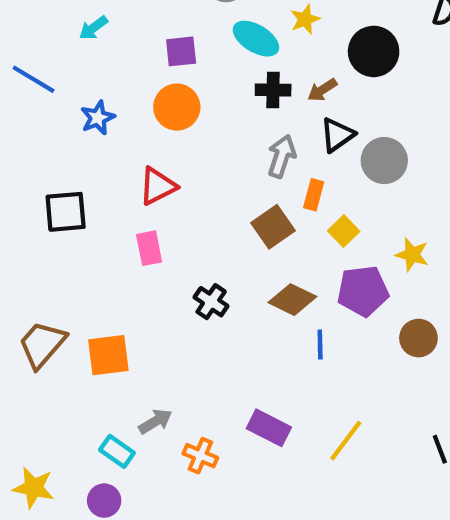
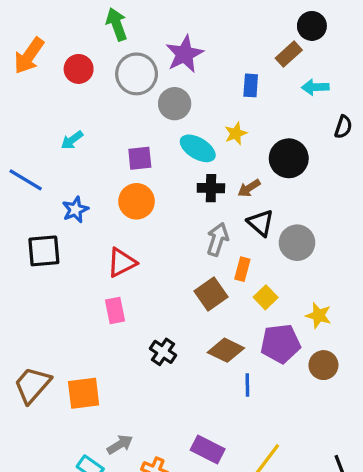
black triangle: (337, 135) -> (261, 223), turned -44
black square: (66, 212) -> (44, 251), moved
brown circle: (418, 338) -> (323, 365), moved

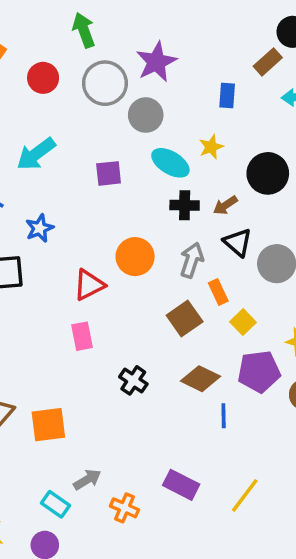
cyan arrow: (72, 140) -> (36, 154), size x1.6
orange circle: (137, 201) -> (135, 257), moved
orange rectangle: (242, 269) -> (218, 292), turned -40

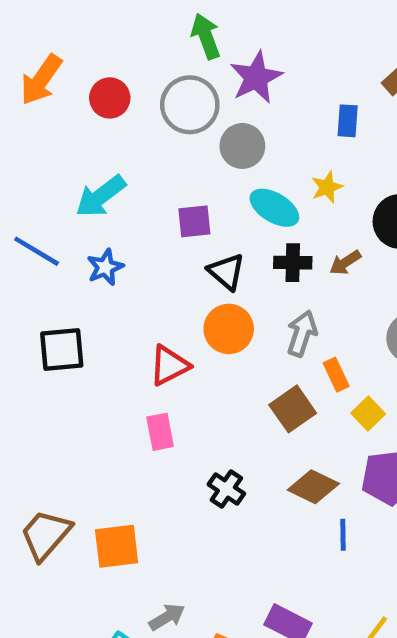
green arrow: (84, 30) -> (206, 36), moved
blue star: (40, 228) -> (105, 267), moved
black triangle: (238, 242) -> (226, 272), moved

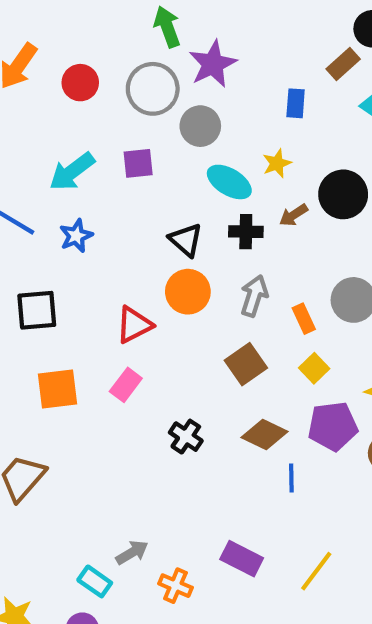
purple square: (194, 221) -> (138, 163), moved
brown arrow: (345, 263) -> (293, 215), moved
orange rectangle: (336, 375) -> (304, 319), moved
pink rectangle: (160, 432) -> (126, 385), turned 48
orange square: (117, 546) -> (57, 389), moved

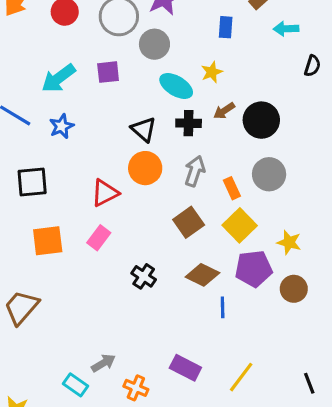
black circle: (343, 194) -> (261, 120), moved
yellow square: (314, 368) -> (240, 225), size x1.5

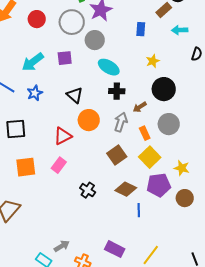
yellow star: (212, 72) -> (153, 61), moved
brown arrow: (224, 111) -> (140, 107), moved
black triangle: (144, 129) -> (75, 95), moved

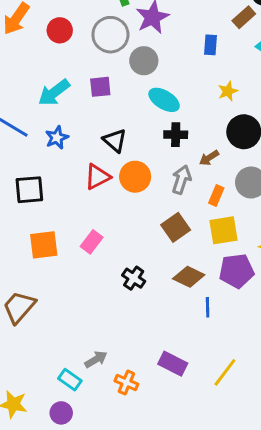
orange rectangle: (145, 133) -> (216, 196), turned 48
red triangle: (63, 136) -> (97, 177), moved
yellow square: (150, 157) -> (224, 230), turned 35

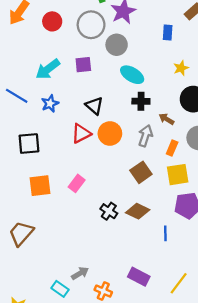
brown arrow: (209, 158) -> (166, 119), turned 64
brown diamond: (189, 277) -> (138, 211), moved

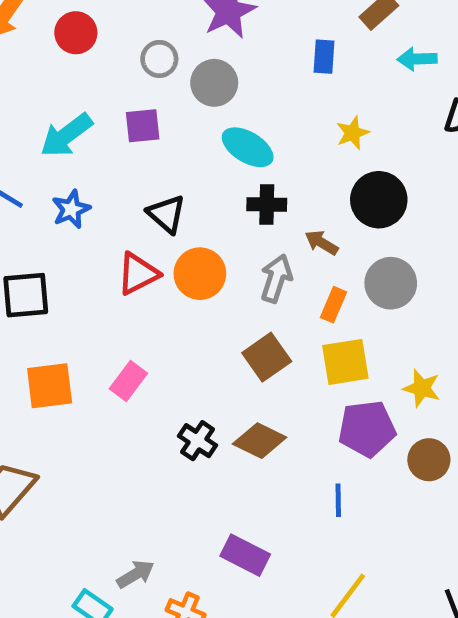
gray circle: (91, 25) -> (159, 59), moved, size x0.6
blue line: (165, 233) -> (338, 500), moved
purple rectangle: (139, 277) -> (245, 555), moved

